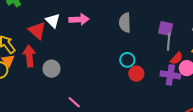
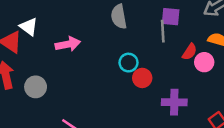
pink arrow: (79, 19) -> (68, 44), moved
gray line: (169, 42) -> (163, 31), moved
purple cross: (170, 75) -> (174, 102), moved

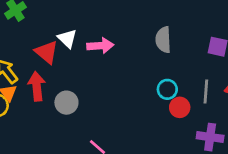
gray line: (163, 31) -> (206, 91), moved
pink arrow: (68, 44) -> (100, 46), moved

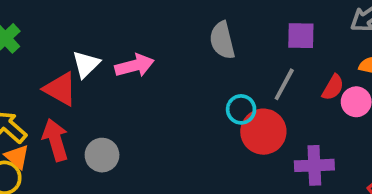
white triangle: (67, 39) -> (86, 64), turned 42
gray line: (206, 91) -> (284, 84), moved, turned 35
red circle: (180, 107) -> (263, 132), size x1.5

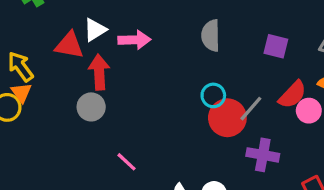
gray line: (284, 84) -> (251, 109), moved
red semicircle: (333, 87) -> (292, 95), size x1.4
red triangle: (60, 89) -> (69, 45), turned -32
red arrow: (55, 140) -> (99, 72), moved

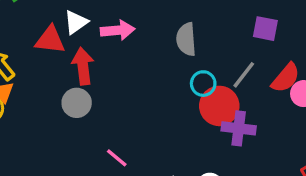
gray semicircle: (211, 35) -> (186, 39), moved
gray line: (251, 109) -> (244, 75), moved
purple cross: (263, 155) -> (239, 128), moved

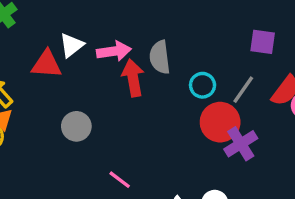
gray semicircle: (186, 39) -> (160, 57), moved
red arrow: (83, 66) -> (133, 78), moved
cyan circle: (203, 84) -> (203, 85), moved
purple cross: (239, 128) -> (241, 144), turned -36

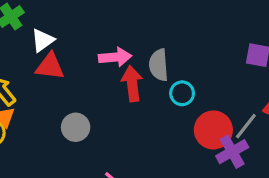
white triangle: (72, 45) -> (43, 40), moved
cyan circle: (203, 85) -> (182, 93), moved
gray line: (243, 90) -> (246, 126), moved

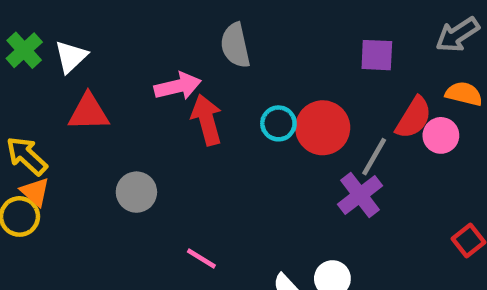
white triangle: (43, 40) -> (71, 57), moved
gray semicircle: (159, 65) -> (235, 45), moved
red circle: (213, 130) -> (323, 128), moved

